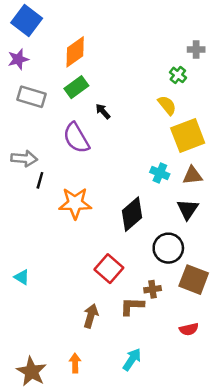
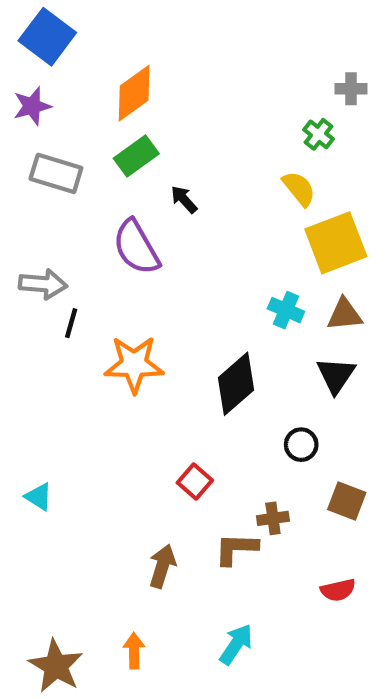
black circle: (168, 248) -> (301, 445), size x0.6
red square: (109, 269) -> (195, 482), size x0.7
brown square: (194, 280) -> (347, 501), size x0.7

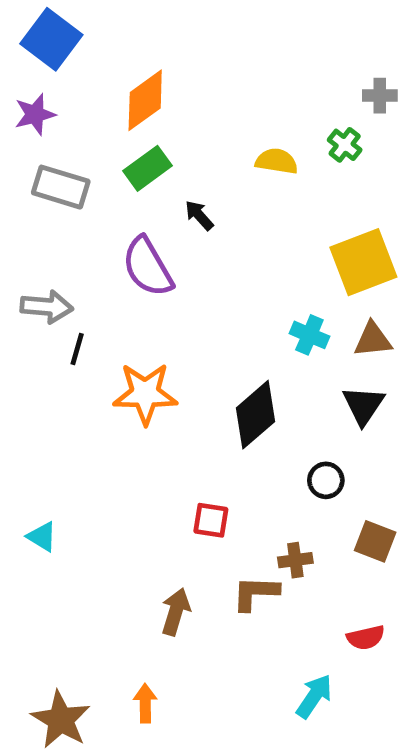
yellow semicircle: (299, 189) -> (277, 161), moved, turned -42
red square: (195, 482) -> (211, 520), turned -32
cyan arrow: (236, 644) -> (314, 696), moved

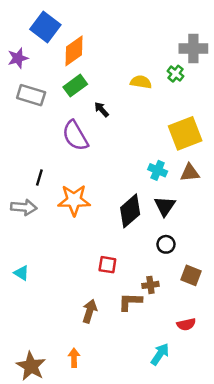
blue square: (51, 39) -> (45, 27), moved
gray cross: (380, 96) -> (193, 49), size x1.6
gray arrow: (47, 307) -> (24, 207), moved
black triangle: (363, 405) -> (165, 206), moved

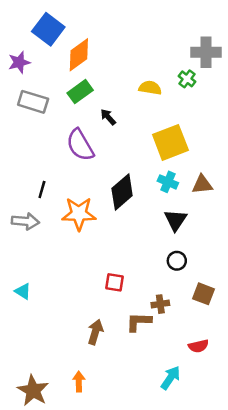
yellow square: (185, 133) -> (170, 142), moved
black diamond: (130, 211) -> (122, 192), moved

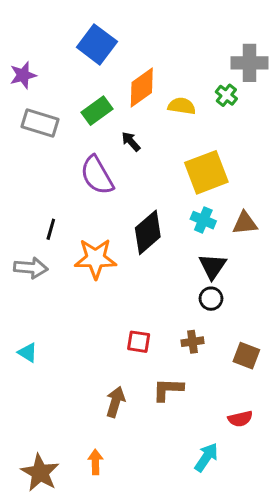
blue square: (48, 29) -> (97, 44), moved
orange diamond: (79, 55) -> (142, 88), moved
black circle: (177, 261) -> (211, 299), moved
brown cross: (160, 304) -> (193, 342), moved

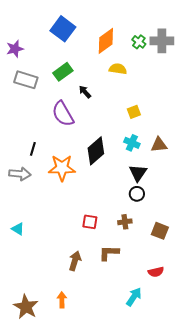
orange diamond: (142, 88) -> (106, 41), moved
green cross: (226, 95) -> (139, 42), moved
yellow square: (206, 172) -> (134, 112), size x0.5

